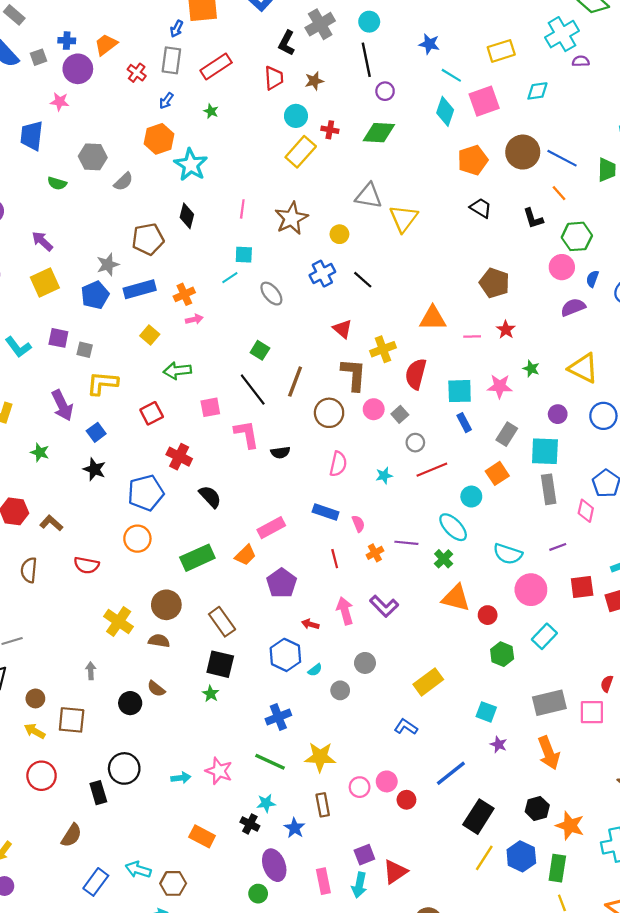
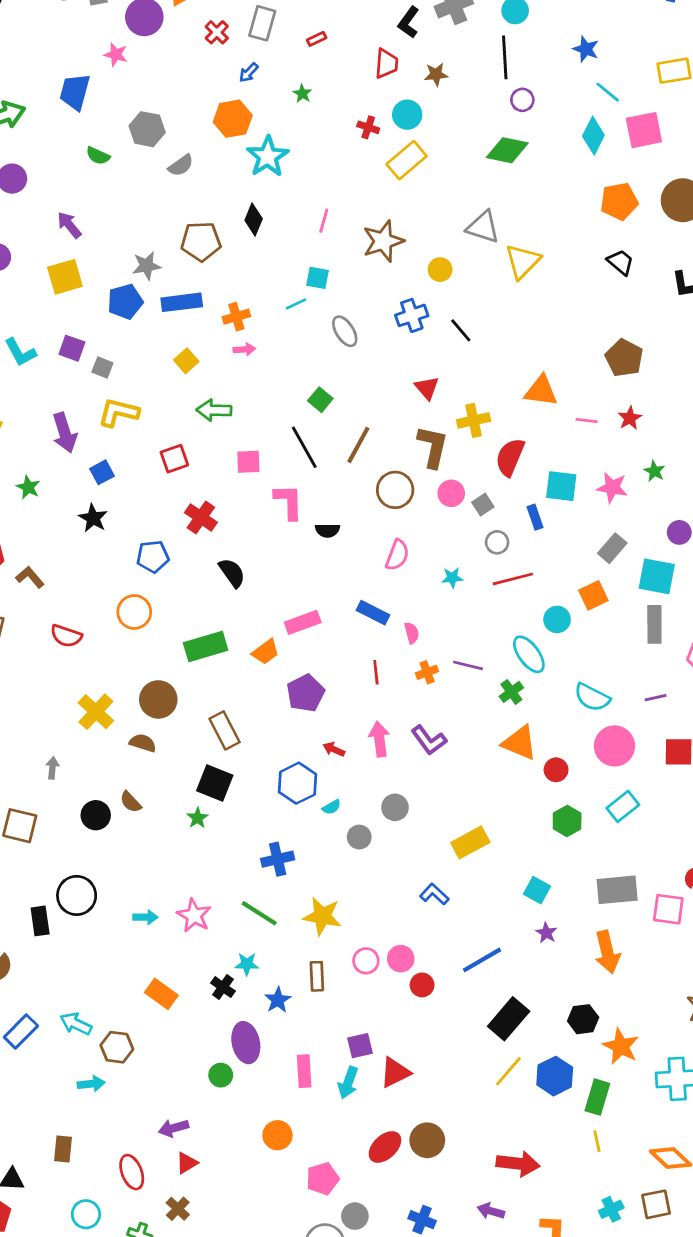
red rectangle: (216, 67) -> (317, 39), size x0.5
red cross: (330, 130) -> (368, 127), moved
blue rectangle: (464, 423) -> (535, 517), moved
blue pentagon: (146, 493) -> (153, 557), size x0.7

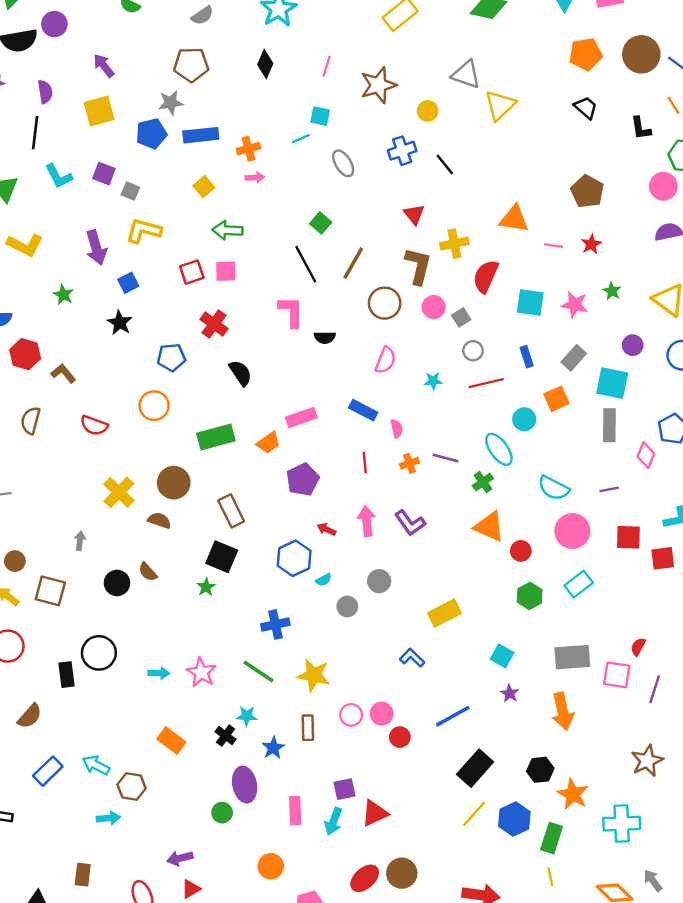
brown pentagon: (201, 241) -> (191, 65), moved
pink square: (248, 462) -> (226, 271), moved
blue rectangle: (535, 517) -> (527, 357), moved

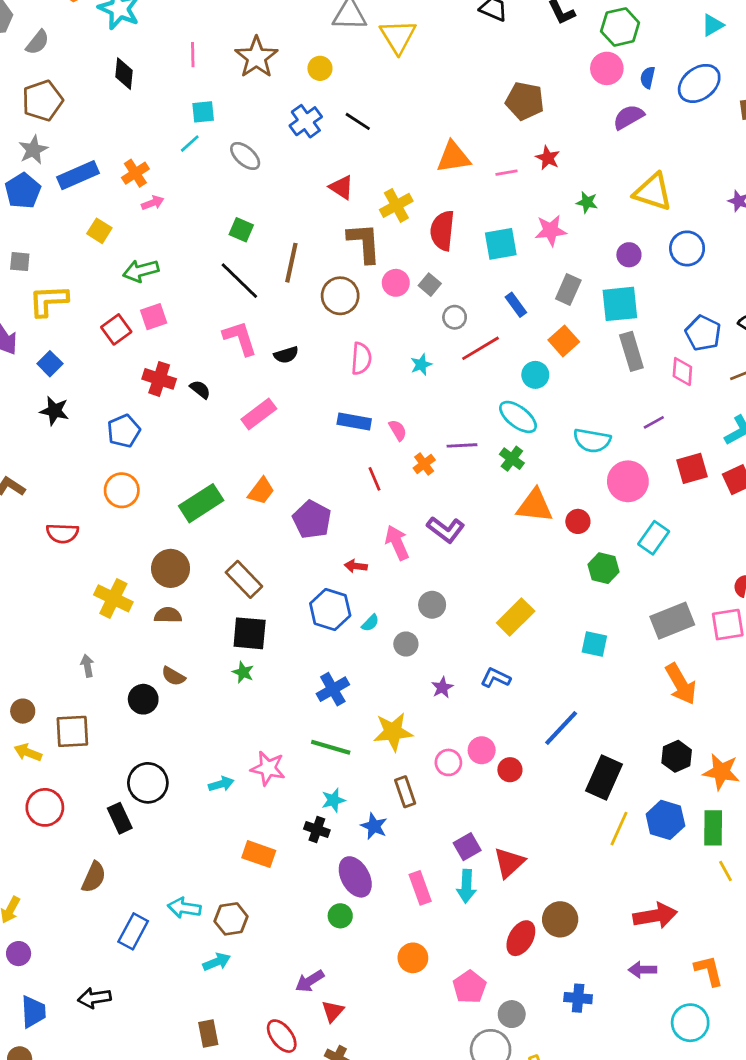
black semicircle: (240, 373) -> (200, 389), moved, size x0.7
pink rectangle: (301, 418) -> (259, 414), moved
purple star: (510, 693) -> (442, 688), moved, turned 30

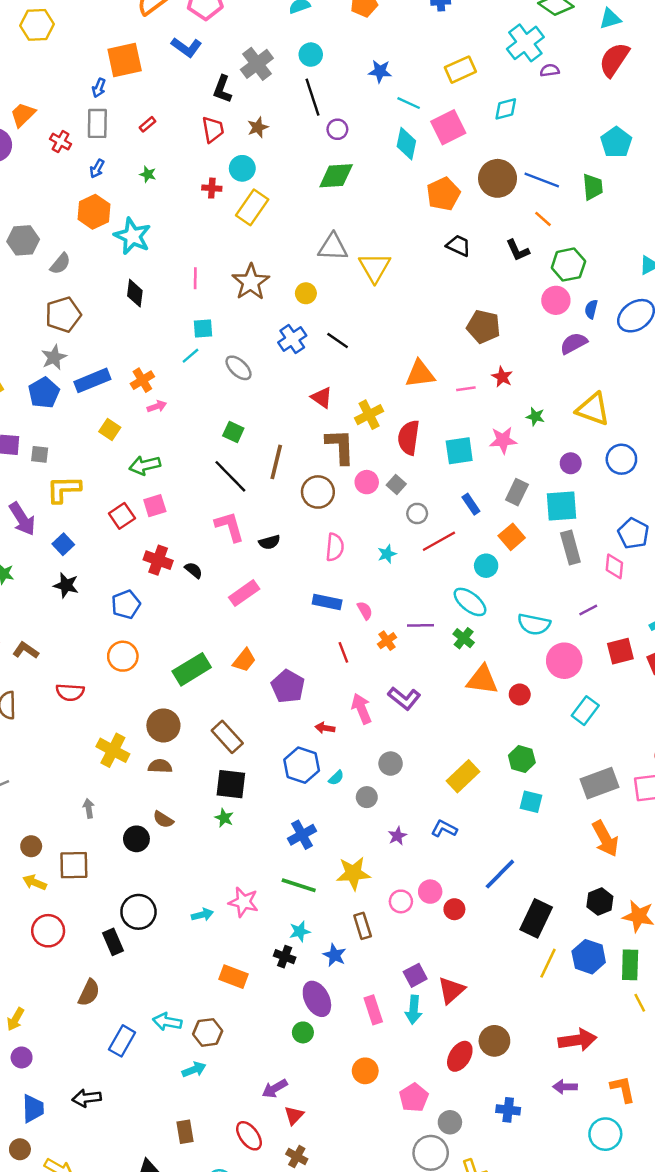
green hexagon: (604, 568) -> (522, 759), moved

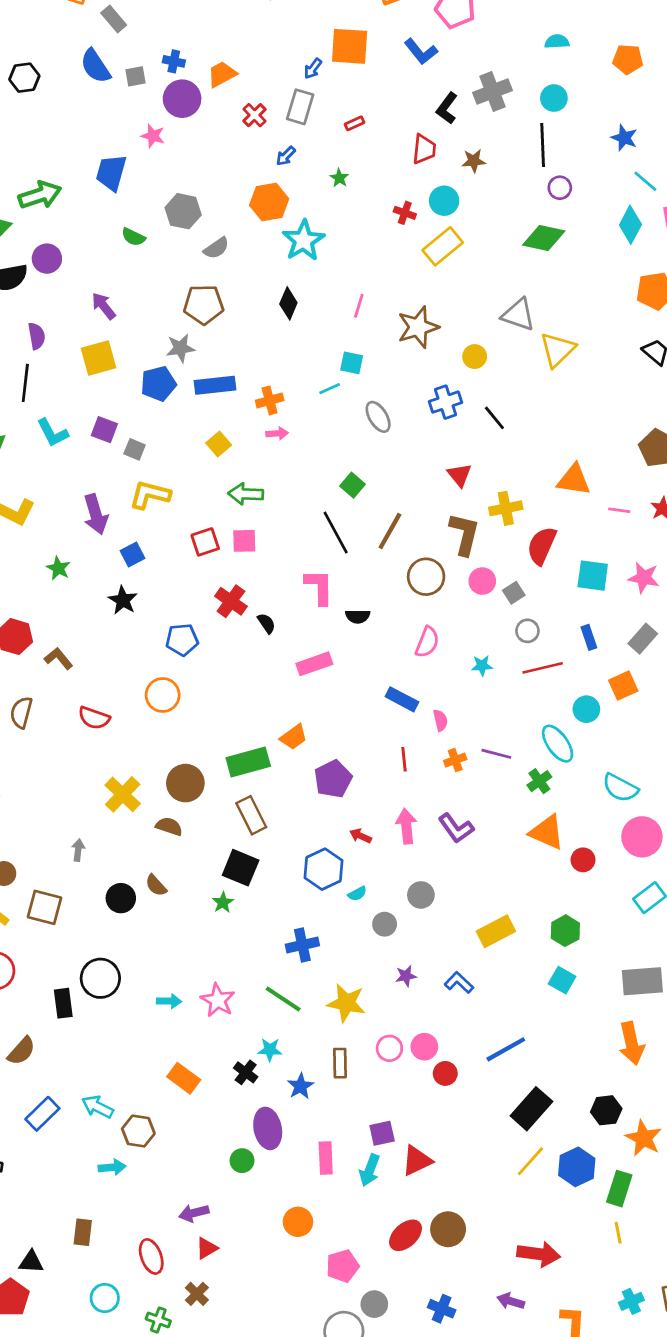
green rectangle: (192, 669) -> (248, 762), moved

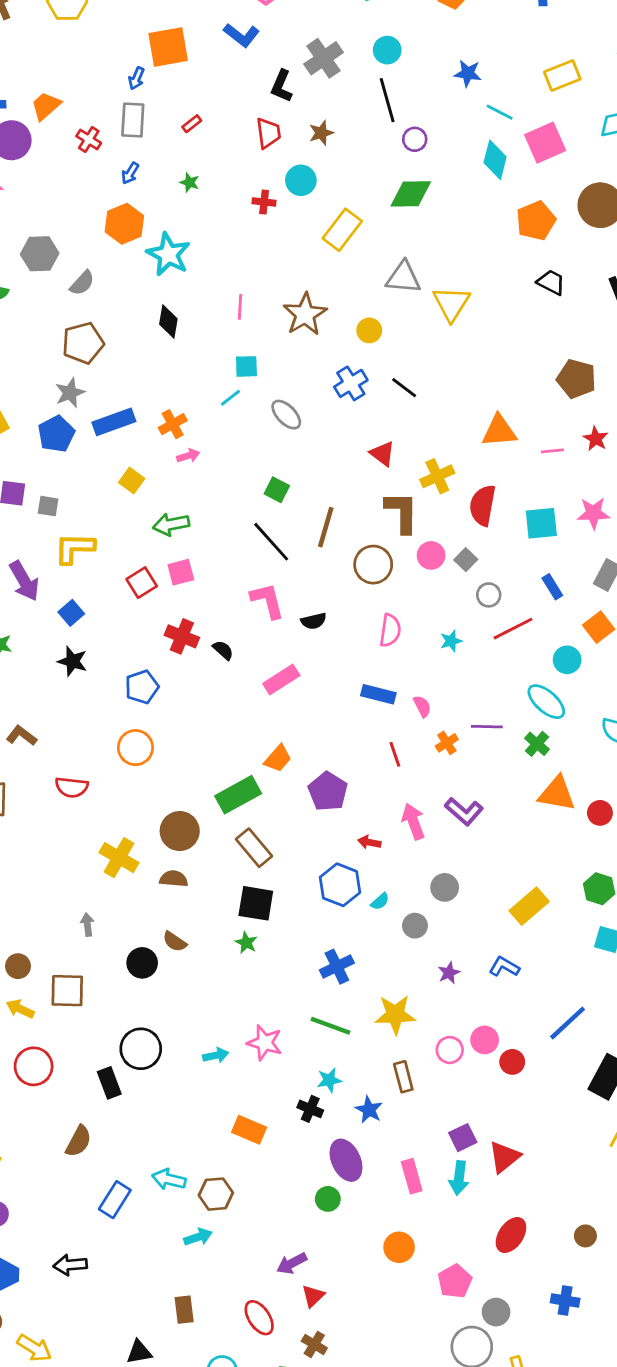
yellow rectangle: (443, 246) -> (342, 230), moved
brown circle: (448, 1229) -> (585, 1236), moved, size x0.6

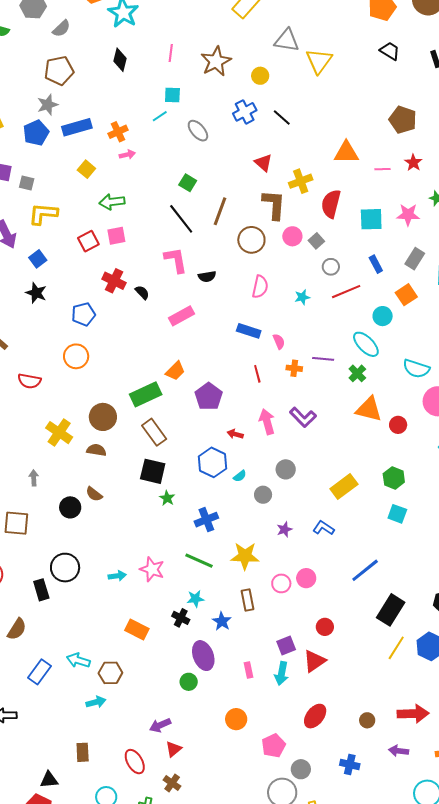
orange cross: (447, 743) -> (294, 368), turned 35
green star: (246, 943) -> (167, 498), moved
red circle: (512, 1062) -> (325, 627), moved
pink rectangle: (412, 1176) -> (248, 670), size x0.7

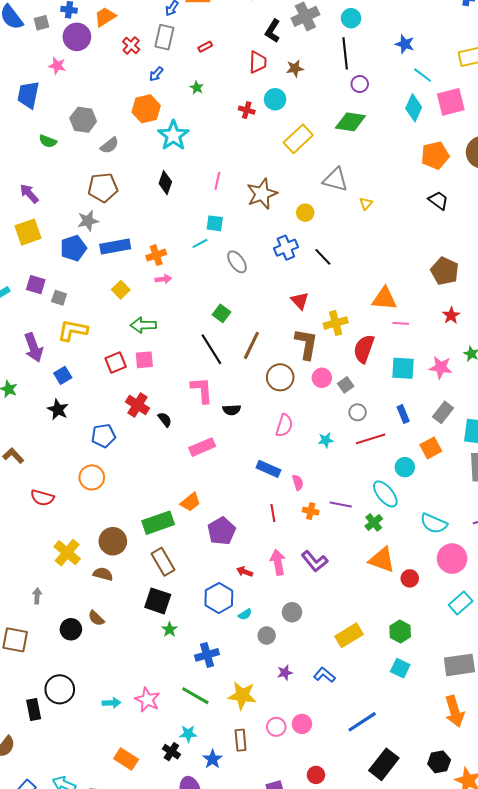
yellow triangle: (319, 61) -> (366, 204), size x0.5
pink line: (382, 169) -> (401, 323), moved

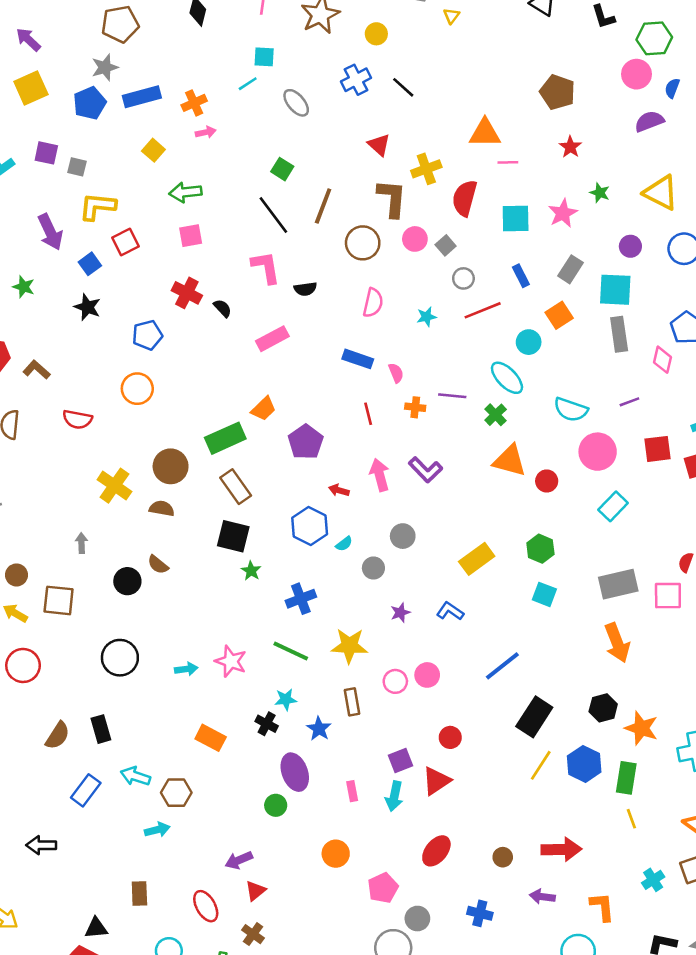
red square: (116, 363) -> (126, 242), moved
pink star: (441, 367) -> (563, 213), turned -30
black rectangle: (34, 710) -> (101, 729), moved

